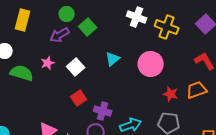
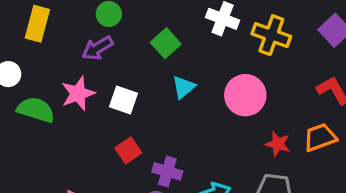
green square: (88, 27) -> (166, 43), moved
pink star: (48, 63) -> (78, 94), size x1.5
white square: (76, 67) -> (123, 100), turned -30

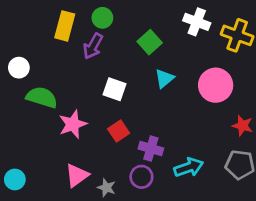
yellow rectangle: (37, 24) -> (65, 26), moved
purple arrow: (97, 48) -> (93, 46), turned -30
pink star: (78, 94) -> (73, 124), moved

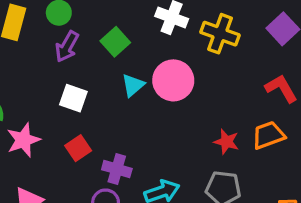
purple arrow: (93, 46) -> (67, 47), moved
pink circle: (216, 85) -> (173, 80), moved

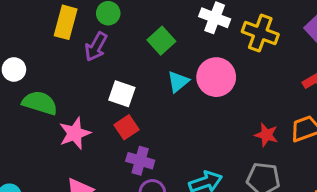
purple arrow: (67, 47) -> (96, 47), moved
red square: (78, 148) -> (126, 127), moved
purple cross: (117, 169) -> (140, 161), moved

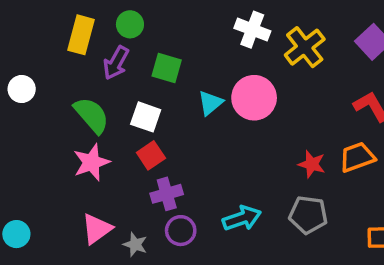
yellow cross: (260, 33) -> (305, 47), turned 32
green square: (161, 41) -> (167, 68), moved, turned -32
green semicircle: (40, 103) -> (92, 115), moved, turned 32
purple cross: (140, 161) -> (167, 194), turned -32

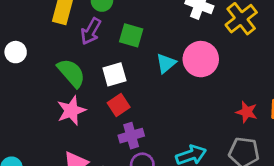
white square: (146, 117) -> (114, 74), turned -35

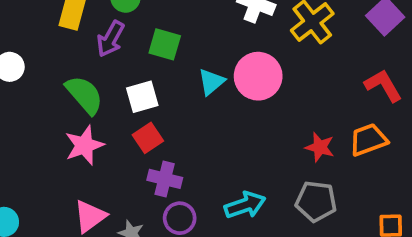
purple cross: (131, 136) -> (165, 179), turned 30

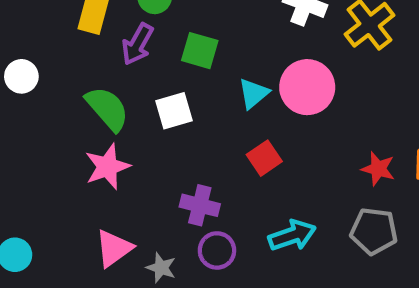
red square: (148, 138) -> (264, 158), moved

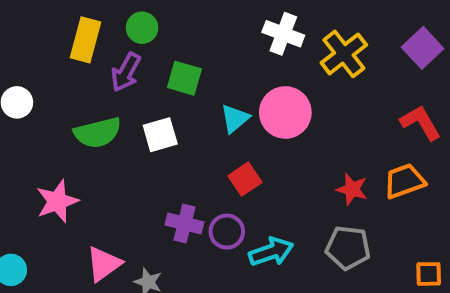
green semicircle: (107, 109) -> (98, 133), turned 117
pink star: (107, 167) -> (57, 201), moved
purple circle: (217, 250) -> (227, 232), moved

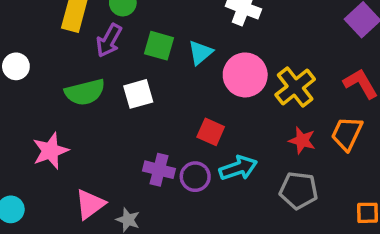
yellow cross: (344, 54) -> (295, 87), moved
cyan triangle: (235, 119) -> (200, 53), moved
red square: (245, 179) -> (211, 132), turned -32
orange trapezoid: (404, 181) -> (347, 134), turned -45
cyan arrow: (271, 252) -> (238, 168), moved

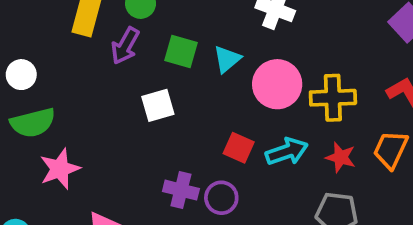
yellow cross: (295, 87) -> (333, 98), turned 36
green semicircle: (85, 92) -> (33, 123), moved
cyan arrow: (238, 168) -> (287, 152), moved

